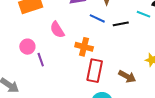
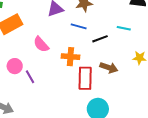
cyan line: (143, 14) -> (124, 28), moved
black line: (121, 24) -> (100, 39), moved
brown arrow: (127, 76) -> (109, 68), moved

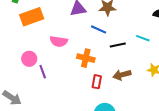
pink semicircle: (41, 44) -> (59, 41), turned -48
brown arrow: (109, 68) -> (122, 75), turned 138
red rectangle: (85, 78) -> (97, 82), size x0.6

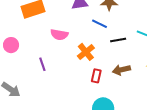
orange cross: (86, 58) -> (86, 52), turned 36
pink circle: (29, 59) -> (11, 45), moved

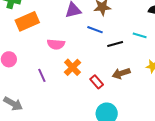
orange cross: (86, 52) -> (73, 67), moved
red rectangle: (96, 76) -> (97, 82), turned -48

